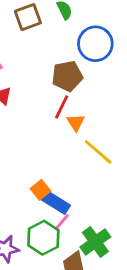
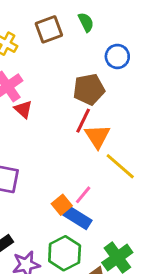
blue circle: (95, 44) -> (117, 56), size x0.7
orange triangle: (76, 122) -> (97, 136), size x1.4
pink line: (62, 222) -> (83, 195), moved

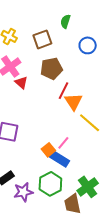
green semicircle: (86, 22) -> (65, 21), turned -136
brown square: (49, 29) -> (42, 39), moved
brown pentagon: (89, 89) -> (51, 69), moved

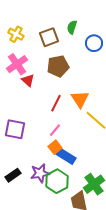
green semicircle: (65, 21) -> (72, 27), moved
red line: (63, 91) -> (56, 103), moved
pink line: (63, 143) -> (55, 130), moved
purple star: (23, 192) -> (40, 173), moved

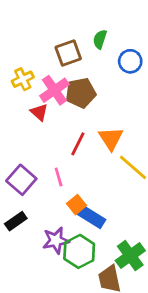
yellow cross: (16, 34) -> (23, 79), moved, turned 35
pink cross: (17, 64) -> (54, 90), moved
purple square: (15, 129) -> (21, 180), turned 30
pink line: (55, 130) -> (59, 177), moved, turned -56
black rectangle: (13, 175) -> (16, 221), moved

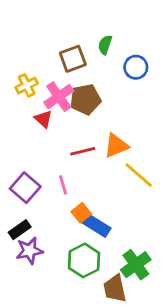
orange triangle: (111, 138) -> (116, 146), turned 40
red line: (78, 144) -> (83, 151), turned 50
purple star: (56, 240) -> (29, 251), moved

